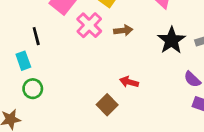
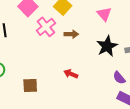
brown square: (107, 105) -> (30, 85), moved, turned 35

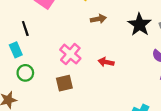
pink cross: (46, 27) -> (70, 54), moved

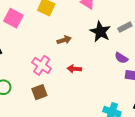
brown arrow: (98, 19) -> (64, 40), moved

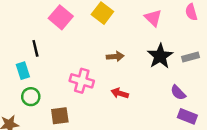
pink cross: (42, 65) -> (82, 81), turned -30
brown square: (39, 92) -> (60, 116), moved

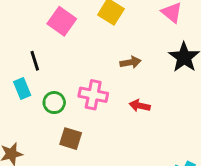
green circle: (31, 97) -> (54, 103), moved
brown square: (60, 116) -> (71, 139), turned 30

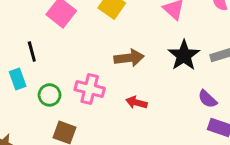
brown arrow: (130, 62) -> (129, 58), size x1.4

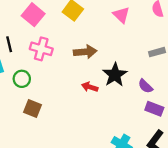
black star: (184, 55) -> (115, 75), moved
pink cross: (90, 89) -> (41, 49), moved

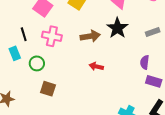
black star: (115, 75) -> (117, 28), moved
purple semicircle: (145, 86) -> (145, 62), turned 56

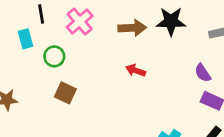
black star: (117, 28) -> (171, 21), turned 30
pink cross: (52, 36) -> (80, 22), turned 30
purple semicircle: (145, 62) -> (203, 73), turned -48

